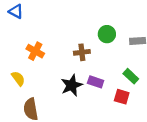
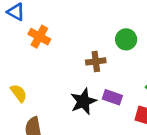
orange cross: (35, 51) -> (39, 37), moved

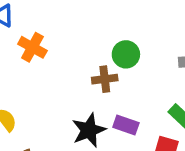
green circle: (126, 39) -> (126, 54), moved

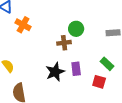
purple rectangle: (126, 125) -> (76, 69), turned 64

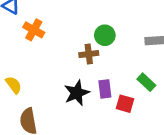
red square: (99, 82) -> (125, 104), moved

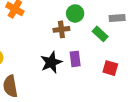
green rectangle: (146, 82) -> (100, 34), moved
red square: (125, 104) -> (110, 68), moved

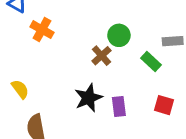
brown cross: (61, 29) -> (102, 56), turned -35
purple rectangle: (75, 59) -> (119, 107), moved

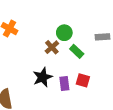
green rectangle: (151, 61) -> (77, 51), moved
red square: (164, 105) -> (83, 80), moved

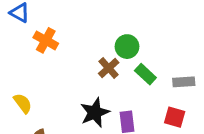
gray rectangle: (103, 37) -> (184, 82), moved
red square: (83, 80) -> (175, 117), moved

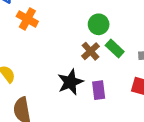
brown cross: (109, 68) -> (91, 51), moved

